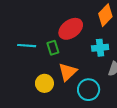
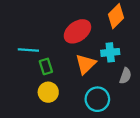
green rectangle: (53, 48) -> (46, 66), moved
orange triangle: (68, 72) -> (86, 64), moved

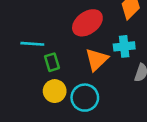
cyan circle: (97, 99) -> (85, 98), moved

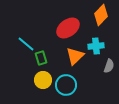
cyan line: (32, 44) -> (26, 44), turned 36

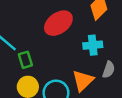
orange triangle: (75, 56) -> (83, 81), moved

